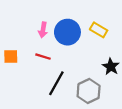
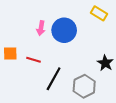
yellow rectangle: (99, 30) -> (99, 13), moved
red line: (43, 57) -> (34, 60), moved

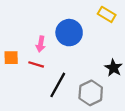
pink arrow: (41, 28) -> (41, 44), moved

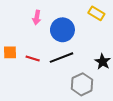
pink arrow: (41, 44) -> (37, 17), moved
black line: (58, 85) -> (61, 58), moved, turned 40

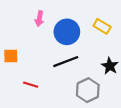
yellow rectangle: (96, 13) -> (102, 26), moved
red line: (33, 59) -> (31, 85), moved

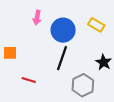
black line: (66, 62) -> (62, 58), turned -50

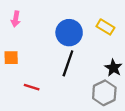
pink arrow: (37, 18) -> (16, 19), moved
gray hexagon: (83, 85) -> (104, 93), moved

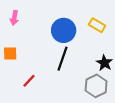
red line: (32, 87) -> (29, 81), turned -64

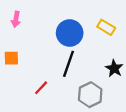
red line: (29, 81) -> (41, 88), moved
gray hexagon: (96, 86) -> (90, 95), moved

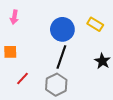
red line: (41, 88) -> (23, 79), moved
gray hexagon: (90, 95) -> (56, 85), moved

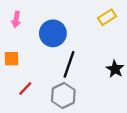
yellow rectangle: (95, 24) -> (107, 17), moved, turned -63
blue circle: (62, 29) -> (53, 33), moved

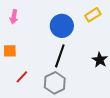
blue circle: (53, 33) -> (62, 26), moved

